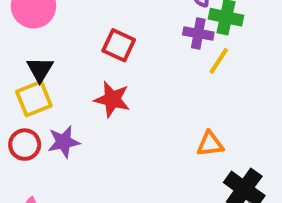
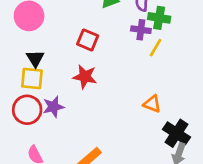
yellow square: (34, 99) -> (32, 78), turned 30
orange triangle: (210, 144) -> (152, 104), turned 30
red circle: (25, 145) -> (27, 110), size x1.4

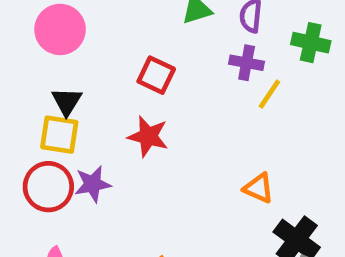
green cross: (159, 18) -> (311, 43), moved

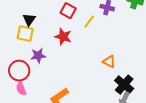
yellow line: (269, 94) -> (89, 22), moved
red circle: (48, 187) -> (19, 71), moved

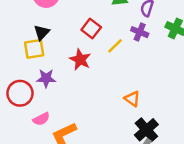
yellow square: (25, 34) -> (34, 49), turned -30
pink semicircle: (21, 89) -> (41, 119), moved, turned -104

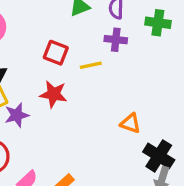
yellow line: (115, 46) -> (91, 65), turned 49
purple star: (46, 78) -> (17, 115), moved

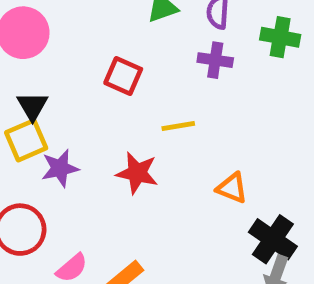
yellow line: (91, 65) -> (178, 126), moved
red star: (54, 94) -> (137, 173), moved

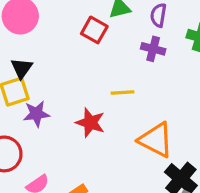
red square: (123, 76) -> (94, 30), moved
orange triangle: (232, 188) -> (156, 140), size x1.6

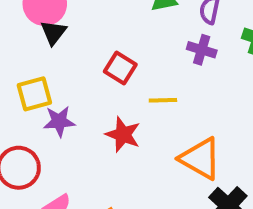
red square: (94, 30) -> (120, 68), moved
black triangle: (22, 68) -> (53, 32), moved

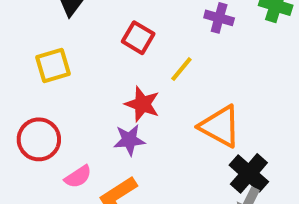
yellow line: (163, 100) -> (181, 69), turned -48
purple star: (59, 121) -> (129, 140), moved

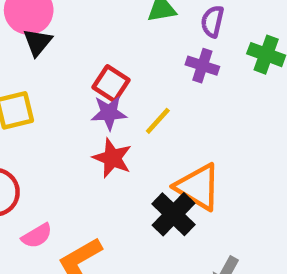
purple star: (129, 140) -> (109, 113), moved
black cross: (249, 173) -> (173, 214), moved

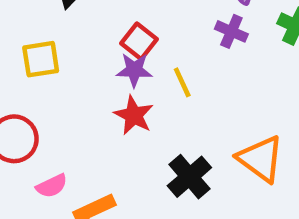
yellow line: (158, 121) -> (182, 82), turned -72
orange triangle: (198, 187) -> (260, 159), moved

